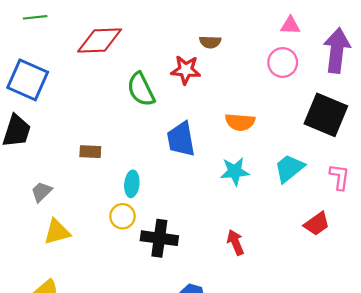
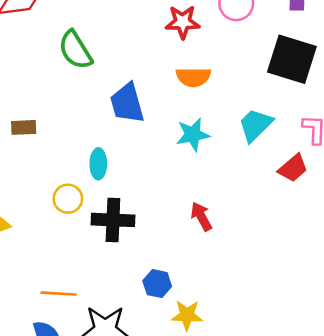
red star: (186, 70) -> (183, 22), moved
cyan ellipse: (132, 184) -> (98, 164), moved
red trapezoid: (317, 224) -> (293, 168), moved

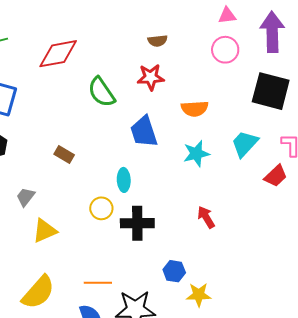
red star: (183, 22) -> (151, 77), moved
brown rectangle: (24, 127) -> (64, 154), turned 36

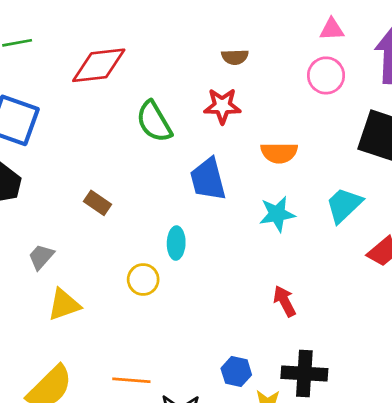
black cross: (137, 223) -> (304, 373), moved

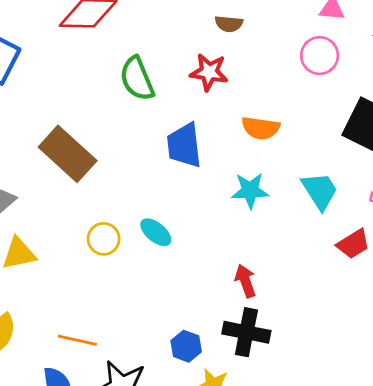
brown rectangle: (98, 203) -> (68, 154), size x2.0
cyan trapezoid: (344, 205) -> (320, 191), turned 93
cyan ellipse: (176, 243) -> (156, 232), moved, turned -60
black cross: (304, 373) -> (246, 332), moved

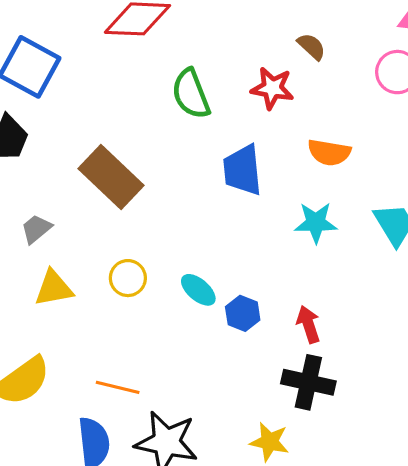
brown semicircle: (229, 24) -> (311, 46), moved, turned -144
cyan ellipse: (156, 232) -> (198, 290), moved
yellow circle: (104, 239) -> (128, 278), moved
blue hexagon: (186, 346) -> (243, 313), moved

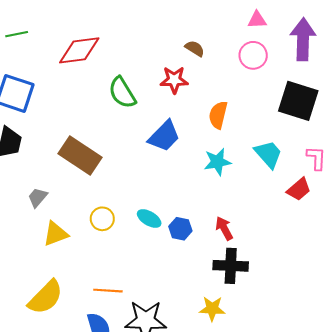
orange semicircle: (329, 152) -> (218, 115), turned 104
blue trapezoid: (243, 170) -> (164, 136), turned -120

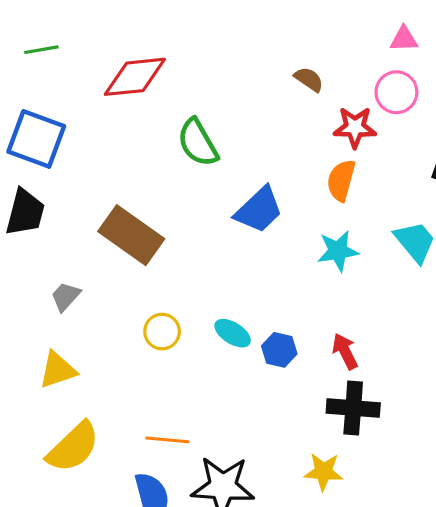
red star: (174, 80) -> (355, 127), moved
yellow triangle: (56, 234) -> (58, 370), moved

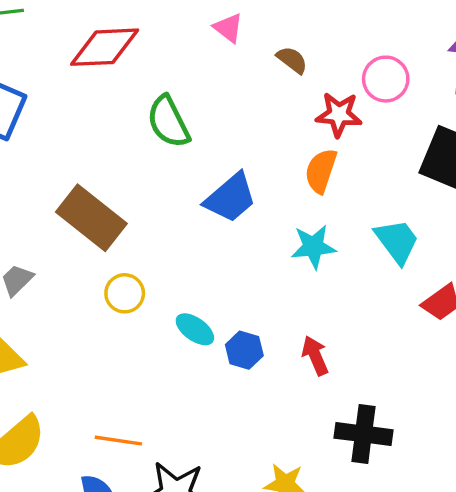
pink triangle: (404, 39) -> (228, 28), moved, turned 36
yellow circle: (162, 332) -> (125, 293), moved
black cross: (353, 408) -> (363, 434), moved

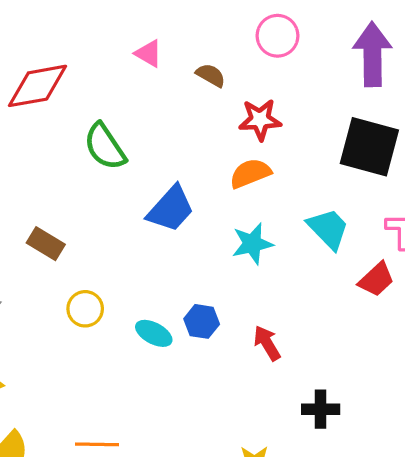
pink circle: (386, 79) -> (277, 36), moved
orange semicircle: (321, 171) -> (250, 173), turned 57
brown rectangle: (91, 218) -> (46, 244), size x0.6
blue hexagon: (244, 350) -> (202, 321), moved
black cross: (363, 434) -> (321, 409), size x0.7

